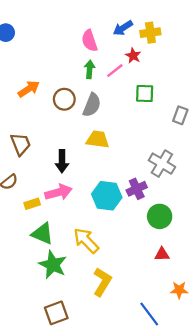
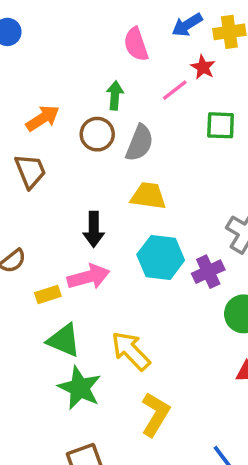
green arrow: (90, 69) -> (115, 95), moved
brown trapezoid: (21, 144) -> (30, 171), moved
cyan hexagon: (107, 196) -> (161, 257), moved

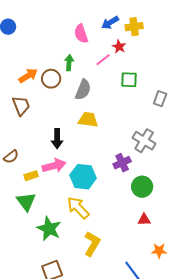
brown circle: (97, 134) -> (51, 79), moved
cyan hexagon: (161, 257) -> (83, 177), moved
green triangle: (64, 340) -> (26, 202), moved, turned 30

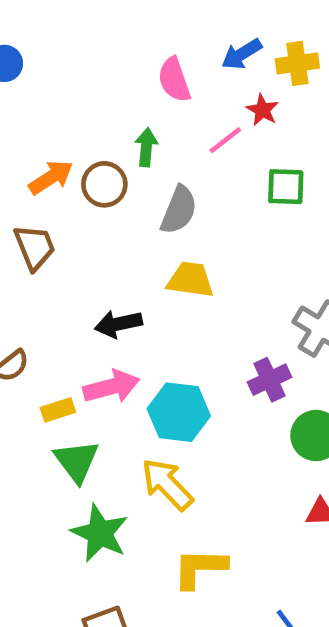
black arrow: (57, 139) -> (118, 324), turned 78
green triangle: (26, 202) -> (76, 461), moved
yellow L-shape: (92, 244) -> (200, 568), turned -120

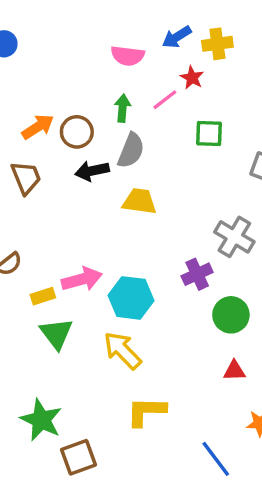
pink semicircle: (174, 80) -> (128, 56), turned -64
green arrow: (146, 147) -> (123, 108), moved
black arrow: (118, 324) -> (92, 171), moved
green star: (100, 533) -> (41, 420), moved

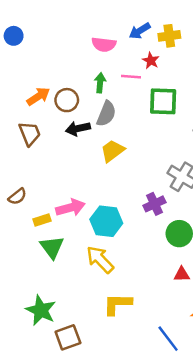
pink line: (165, 100) -> (131, 77), turned 42
green square: (209, 134) -> (163, 101), size x1.4
yellow trapezoid: (139, 201) -> (112, 151), turned -45

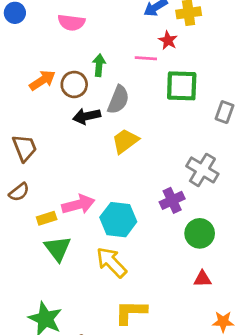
pink semicircle: (104, 44) -> (71, 22), moved
green arrow: (100, 83) -> (99, 65), moved
brown trapezoid: (30, 133) -> (25, 148), moved

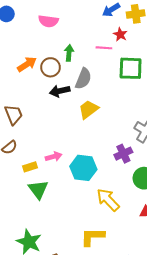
pink arrow: (78, 204) -> (54, 157), size x0.7
yellow arrow: (111, 262) -> (108, 200), moved

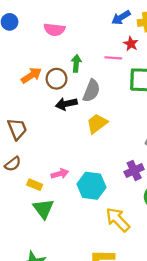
yellow rectangle: (30, 167) -> (35, 185), turned 40

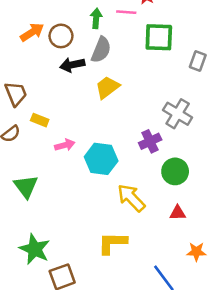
green arrow: (76, 63) -> (96, 18), moved
yellow rectangle: (35, 185) -> (40, 120), moved
green triangle: (43, 209) -> (26, 186), moved

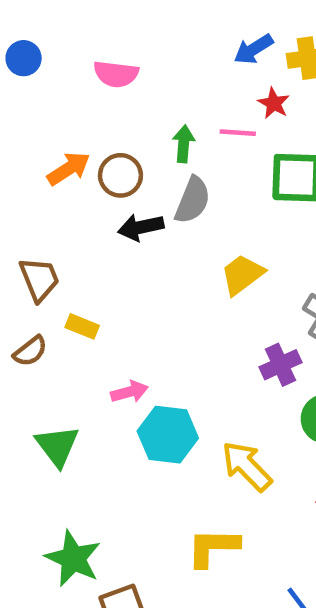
yellow trapezoid: (107, 87) -> (242, 275), moved
pink arrow: (65, 145) -> (129, 392), moved
cyan hexagon: (101, 159) -> (168, 435), moved

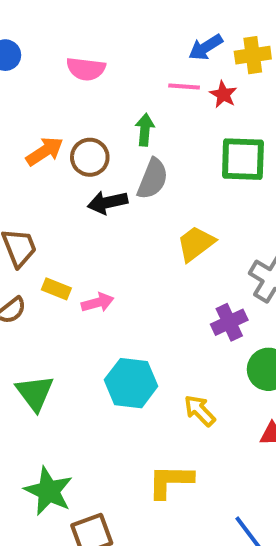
pink line: (238, 133) -> (184, 87), moved
pink arrow: (129, 392) -> (98, 303), moved
yellow arrow: (247, 466) -> (200, 411), size x0.7

